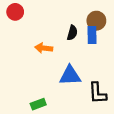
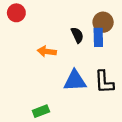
black semicircle: (72, 33) -> (77, 35), turned -40
black L-shape: (97, 93) -> (104, 82), moved

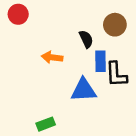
blue rectangle: (98, 37) -> (101, 61), moved
black L-shape: (104, 82) -> (116, 74), moved

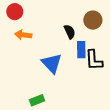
orange arrow: (52, 57) -> (23, 35), moved
blue triangle: (84, 90) -> (52, 63), moved, turned 50

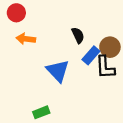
brown circle: (93, 20) -> (110, 47), moved
blue rectangle: (81, 50) -> (91, 55), turned 42

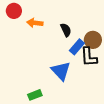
orange arrow: (26, 39) -> (35, 23), moved
blue triangle: (58, 71) -> (61, 71), moved

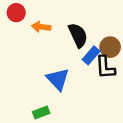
black semicircle: (66, 30) -> (78, 35), size x1.5
blue triangle: (61, 71) -> (58, 79), moved

